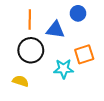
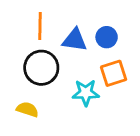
blue circle: (78, 13) -> (107, 37), moved

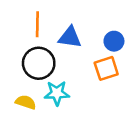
blue circle: (107, 37) -> (114, 41), moved
cyan star: (86, 93) -> (57, 93), moved

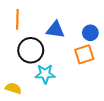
orange line: (37, 24) -> (17, 19), moved
yellow semicircle: (26, 102) -> (13, 88), moved

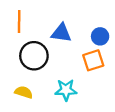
cyan star: (45, 74) -> (66, 90), moved
yellow semicircle: (13, 88) -> (24, 92), moved

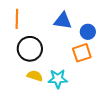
blue triangle: (61, 33) -> (63, 21), moved
yellow semicircle: (24, 92) -> (35, 76), moved

